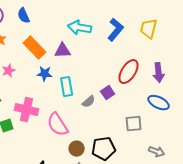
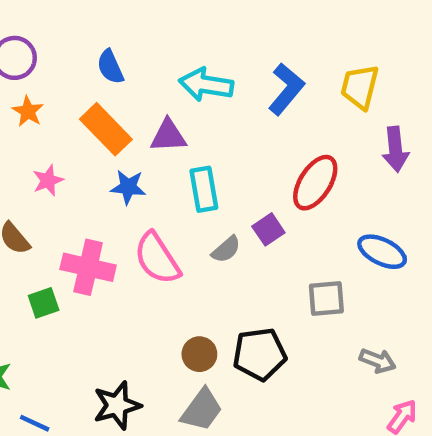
blue semicircle: (24, 16) -> (110, 67), moved
purple arrow: (159, 73) -> (395, 149), moved
cyan rectangle: (67, 87) -> (204, 189), moved
pink semicircle: (58, 125) -> (157, 258), moved

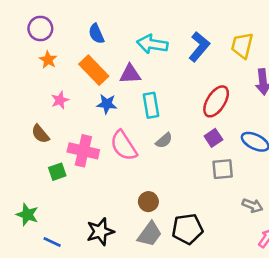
purple square: (268, 229) -> (213, 138), moved
black pentagon: (260, 354) -> (187, 229), moved

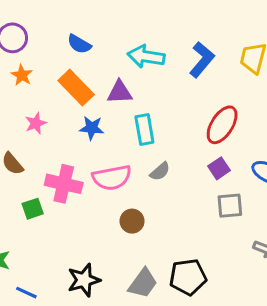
blue semicircle: (96, 34) -> (79, 44), turned -36
pink semicircle: (124, 146) -> (112, 178), turned -68
brown circle: (148, 202) -> (132, 221), moved

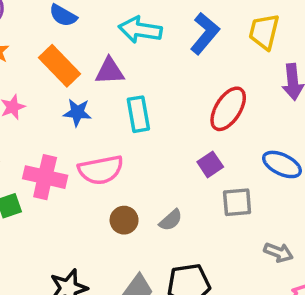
purple square: (219, 168) -> (210, 164), moved
gray semicircle: (160, 171) -> (171, 220), moved

